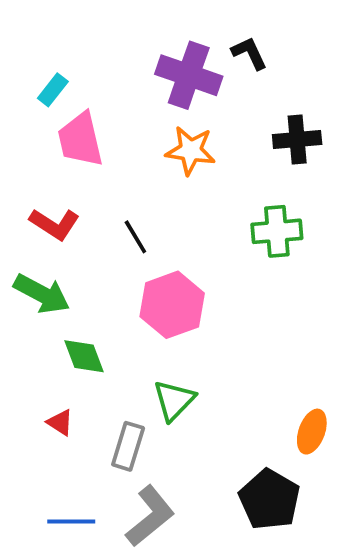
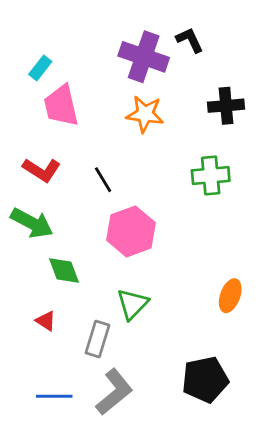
orange ellipse: (312, 432) -> (230, 296), moved
black pentagon: (270, 500) -> (205, 379), turned 30

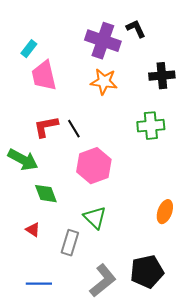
red L-shape: (42, 170) -> (46, 127), moved, turned 136
green triangle: (132, 304) -> (95, 218), turned -30
gray L-shape: (114, 392) -> (103, 281), moved

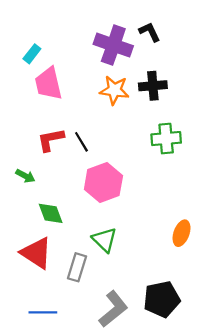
black cross: (162, 76) -> (153, 86), moved
green arrow: (23, 160) -> (25, 176), size x0.6
red triangle: (33, 230) -> (36, 253), size x2.0

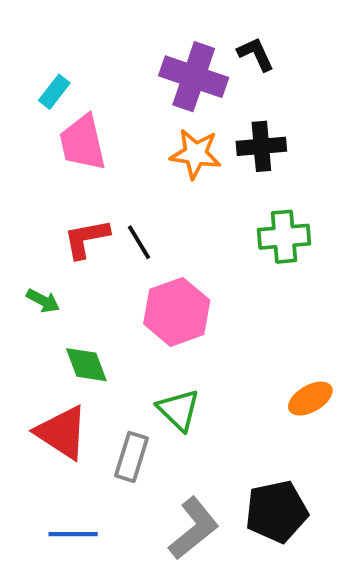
orange ellipse: (182, 233) -> (310, 399), turned 40

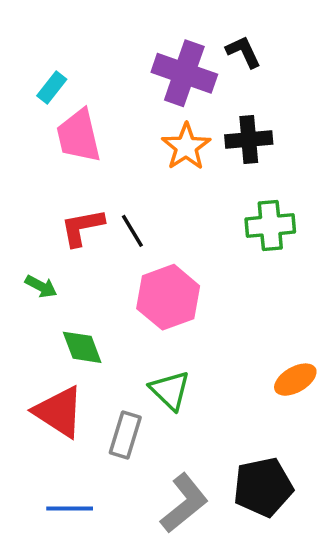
orange star: (196, 154) -> (186, 147), turned 30

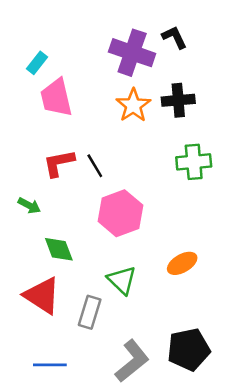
orange ellipse: (295, 380) -> (182, 263), moved

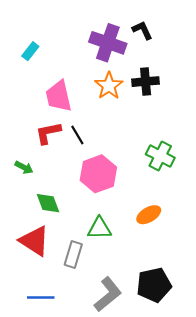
pink trapezoid: (56, 98) -> (59, 96), moved
green cross: (194, 162) -> (160, 156), moved, turned 32
green triangle: (122, 280) -> (99, 228), turned -45

